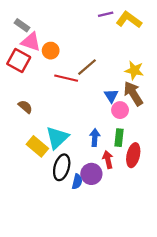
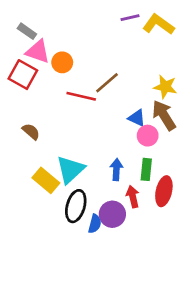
blue triangle: (111, 96) -> (137, 118), turned -32

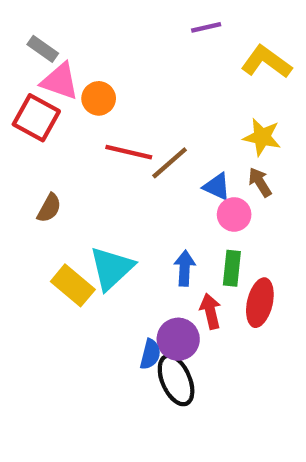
yellow L-shape: (158, 24) -> (266, 62), moved
brown line: (107, 83) -> (170, 163), moved
brown arrow: (164, 115) -> (260, 182), size x0.6
brown semicircle: (31, 132) -> (49, 208), turned 78
black ellipse: (76, 206) -> (176, 380), moved, turned -40

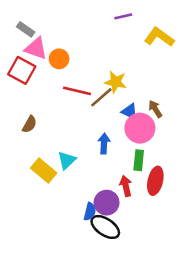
yellow star: (262, 137) -> (116, 82), moved
pink circle: (234, 214) -> (140, 128), size x1.5
cyan triangle: (112, 268) -> (67, 160), size x0.7
blue arrow: (185, 268) -> (104, 144), moved
black ellipse: (176, 380) -> (105, 227), turned -32

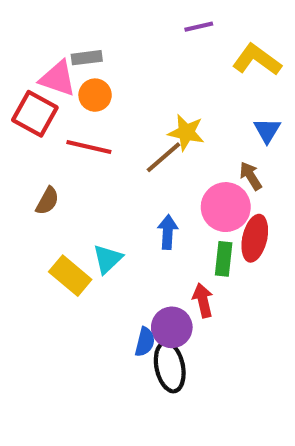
gray rectangle: (26, 29) -> (87, 58), moved, turned -42
red line: (77, 91) -> (89, 147), moved
blue triangle: (130, 111) -> (267, 130), moved, turned 36
red ellipse: (155, 181) -> (255, 238), moved
black ellipse: (105, 227) -> (170, 367), turned 44

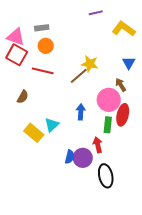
pink triangle: (58, 78) -> (16, 37), moved
blue semicircle: (145, 342) -> (70, 157), moved
black ellipse: (170, 367) -> (106, 176), moved

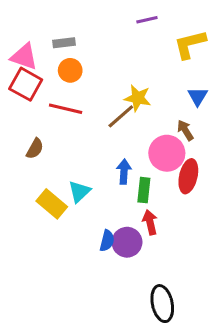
yellow L-shape: (124, 29) -> (190, 44), turned -50
green rectangle: (108, 125) -> (144, 190), moved
black ellipse: (106, 176) -> (162, 304), moved

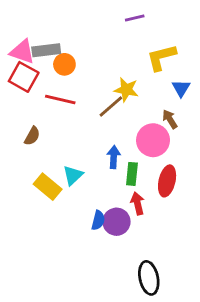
gray rectangle: (64, 43) -> (46, 50), moved, size x1.4
yellow L-shape: (190, 44) -> (161, 57), moved
red ellipse: (188, 176) -> (167, 181), moved

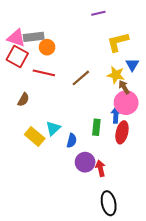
yellow star: (126, 90) -> (116, 75), moved
pink circle: (153, 140) -> (126, 103), moved
blue arrow: (114, 157) -> (116, 115), moved
red arrow: (138, 203) -> (100, 168), moved
blue semicircle: (98, 220) -> (72, 141), moved

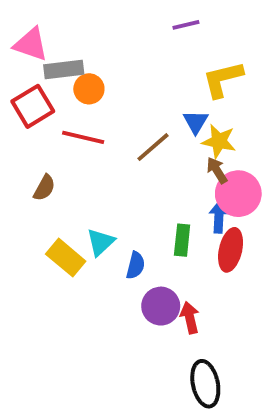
pink triangle: (16, 38) -> (31, 44), moved
red square: (17, 56) -> (33, 106), turned 30
blue triangle: (132, 65) -> (196, 122), moved
brown arrow: (124, 87) -> (217, 170), moved

